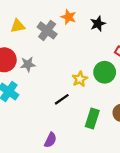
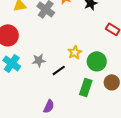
gray star: (28, 64) -> (39, 60), moved
green circle: (105, 72) -> (97, 61), moved

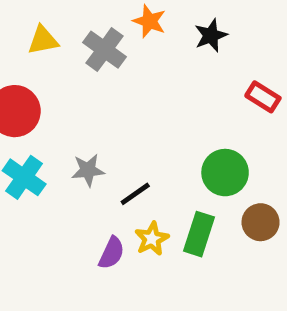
yellow star: (75, 52) -> (152, 239), moved
purple semicircle: (49, 106) -> (112, 253), moved

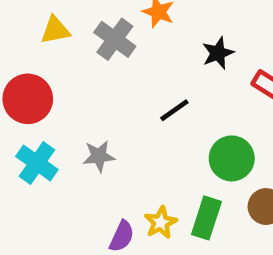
black star: (211, 35) -> (218, 53), moved
black line: (135, 194) -> (174, 110), moved

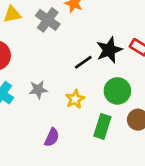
black star: (218, 53) -> (109, 50), moved, size x1.4
yellow star: (161, 223) -> (75, 99), moved

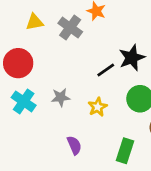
green rectangle: (102, 126) -> (125, 151), moved
purple semicircle: (52, 137) -> (74, 145), turned -48

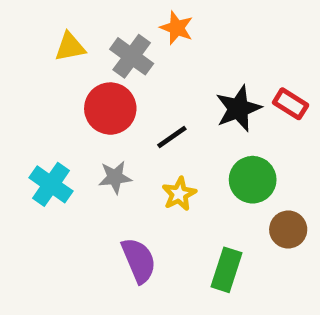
red circle: (18, 63) -> (110, 109), moved
black line: (106, 70) -> (172, 137), moved
purple semicircle: (74, 145) -> (139, 260), size x1.4

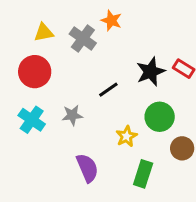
red circle: (110, 109) -> (35, 72), moved
yellow star: (179, 194) -> (126, 136), moved

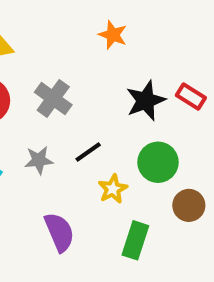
orange star: (111, 20) -> (113, 35), moved
gray cross: (83, 39) -> (53, 99), moved
black line: (108, 90) -> (88, 152), moved

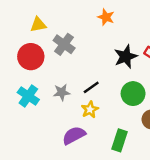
gray cross: (53, 99) -> (64, 44), moved
yellow star: (113, 189) -> (90, 110), moved
purple semicircle: (59, 232) -> (74, 135), turned -95

